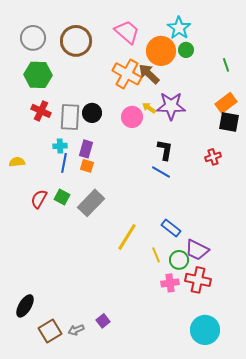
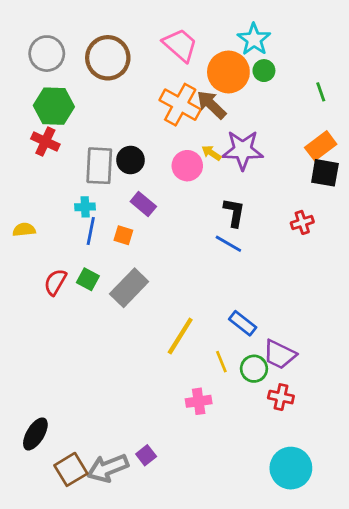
red cross: (41, 111) -> (45, 142), moved
purple rectangle: (86, 149) -> (143, 204), moved, turned -66
red cross: (198, 280) -> (281, 397), size x0.7
pink cross: (170, 283) -> (199, 401), moved
gray arrow: (76, 330) -> (108, 468), size x1.8

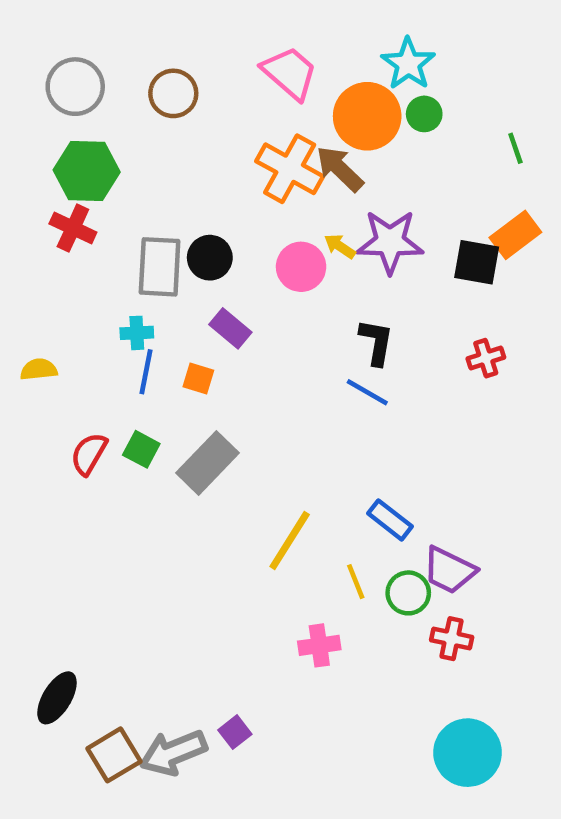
brown circle: (108, 58) -> (173, 93), size x0.7
black square: (325, 173) -> (477, 262), moved

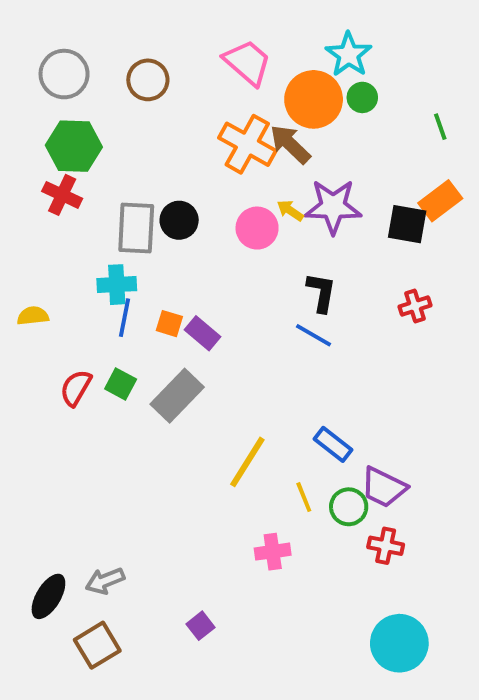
purple rectangle: (230, 328) -> (202, 333), moved
cyan cross: (137, 333) -> (117, 285), size x1.4
gray arrow: (173, 753) -> (105, 581), moved, size x0.7

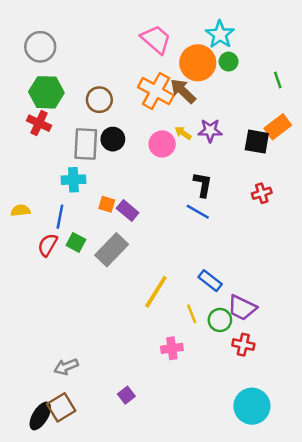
brown circle: (148, 80) -> (99, 100), moved
purple star: (333, 207) -> (210, 130), size x0.7
yellow semicircle: (33, 316) -> (21, 210), moved
blue line: (124, 318) -> (60, 217), moved
black ellipse: (48, 596) -> (40, 416), moved

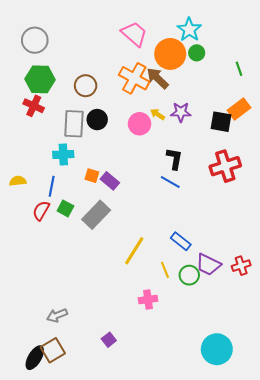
red cross: (262, 193) -> (225, 166), size x1.8
red cross: (243, 345) -> (241, 266), moved, turned -30

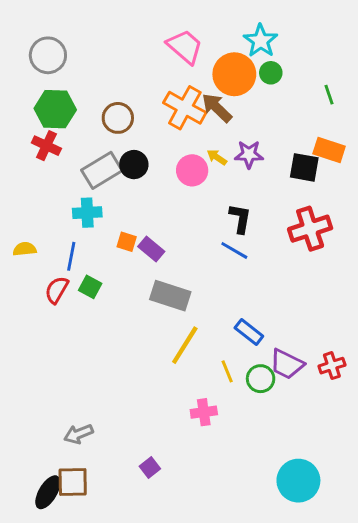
orange rectangle: (239, 109) -> (329, 150), turned 55
gray rectangle: (74, 124) -> (102, 170), turned 56
gray rectangle: (96, 215) -> (170, 296), moved, turned 64
brown square: (53, 350) -> (73, 482), turned 30

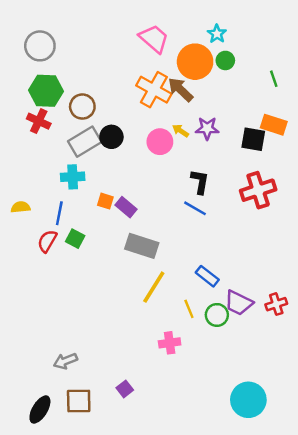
cyan star: (261, 41) -> (217, 34), size x0.7
brown circle: (118, 118) -> (82, 107), moved
brown square: (73, 482) -> (79, 401), moved

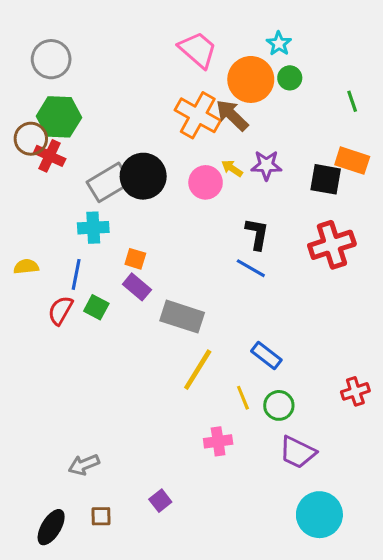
brown circle: (82, 107) -> (31, 139), moved
black circle: (111, 137) -> (143, 176), size x1.5
purple rectangle: (126, 207) -> (137, 287), moved
purple trapezoid: (239, 303) -> (298, 452), moved
brown square: (79, 401) -> (101, 516), size x0.6

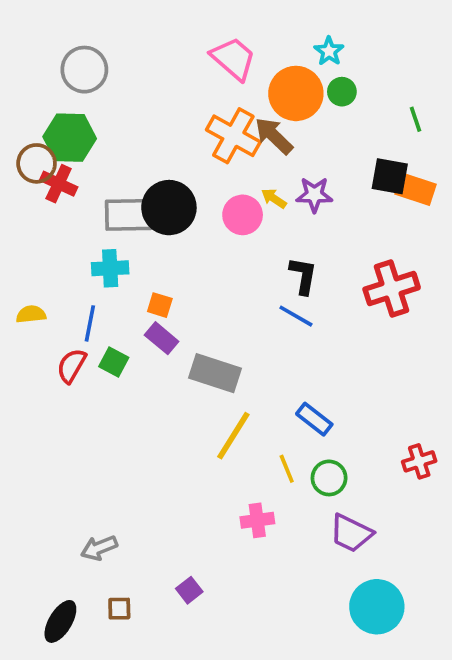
gray circle: (51, 59) -> (84, 70), moved
black square: (326, 179) -> (390, 176), moved
gray rectangle: (109, 182) -> (129, 215), turned 30

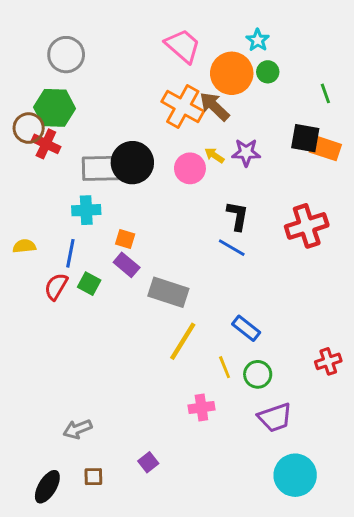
purple trapezoid: (351, 533) -> (275, 418), turned -45

